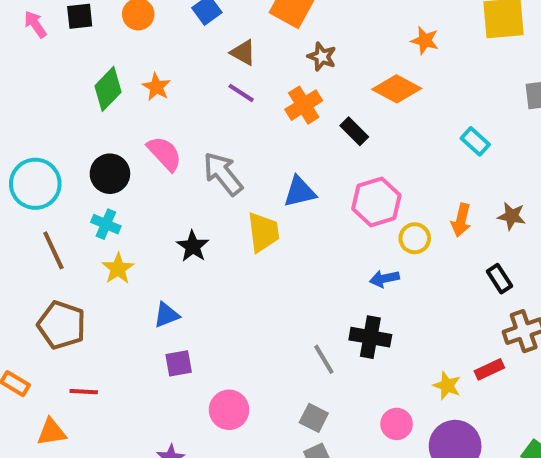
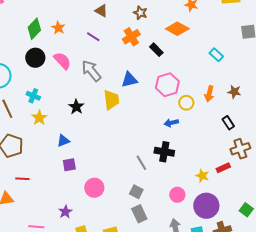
purple line: (241, 93) -> (93, 37), moved
black circle: (110, 174) -> (35, 58), moved

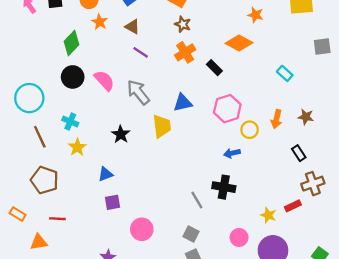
brown triangle: (101, 11) -> (132, 27), moved
brown star: (140, 13) -> (183, 24), moved
orange star: (58, 28) -> (100, 22), moved

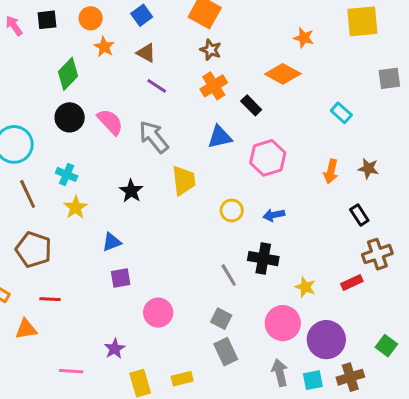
blue triangle: (183, 103) -> (220, 137), moved
yellow circle: (250, 130) -> (232, 210), moved
yellow star: (268, 215) -> (305, 287), moved
pink circle: (239, 237) -> (283, 323), size x1.5

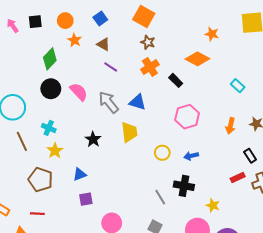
blue triangle: (220, 137) -> (138, 102), moved, turned 30
brown pentagon: (34, 250) -> (40, 180), moved
red rectangle: (352, 283) -> (238, 178), moved

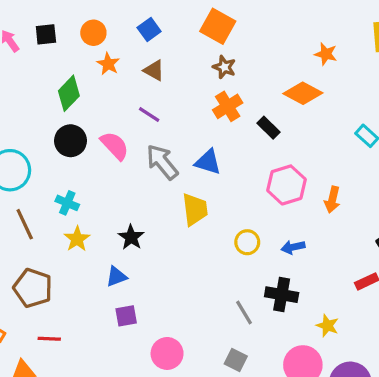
purple line: (111, 67) -> (149, 115), moved
orange arrow: (230, 126) -> (332, 200), moved
black star: (93, 139) -> (131, 237), moved
brown pentagon: (40, 180) -> (33, 288), moved

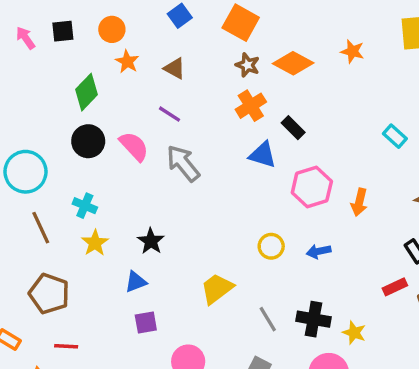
blue square: (149, 29) -> (180, 16), moved
orange diamond: (303, 93) -> (293, 63), moved
blue triangle: (208, 162) -> (263, 155), moved
yellow trapezoid: (195, 209) -> (217, 289), moved, turned -120
black cross: (282, 295) -> (314, 319), moved

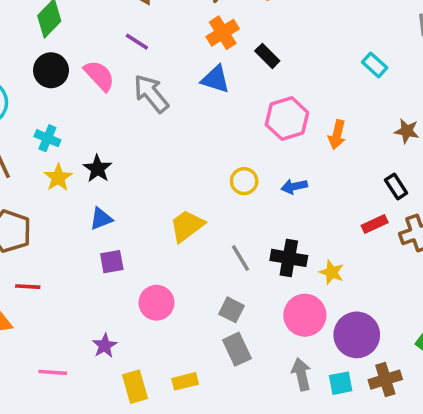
blue triangle: (263, 155) -> (215, 79), moved
black star: (151, 241) -> (97, 169), moved

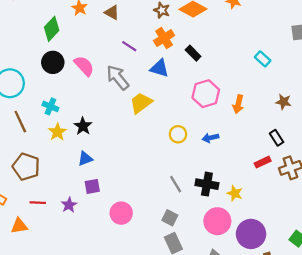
purple line: (137, 42) -> (129, 46), moved
yellow trapezoid: (187, 226) -> (141, 103), moved
purple star: (105, 346) -> (69, 205), moved

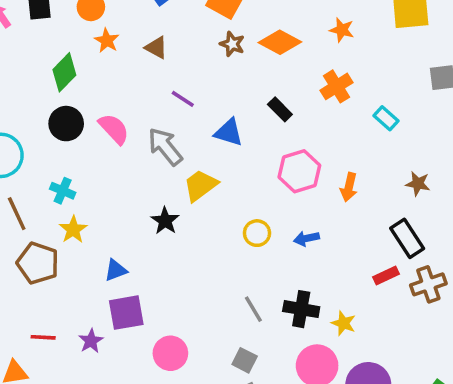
orange cross: (164, 38) -> (336, 86), moved
black star: (83, 126) -> (165, 221), moved
black rectangle: (277, 138) -> (407, 238), size x1.5
brown pentagon: (26, 167) -> (38, 263), moved
purple square: (92, 186) -> (126, 313), size x1.5

